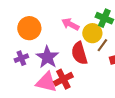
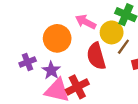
orange circle: (29, 28) -> (57, 38), moved
purple star: (47, 57) -> (51, 70), moved, size x0.7

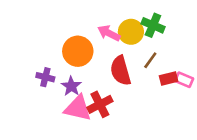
yellow circle: (112, 32) -> (131, 32), moved
purple cross: (28, 62) -> (45, 77), turned 35

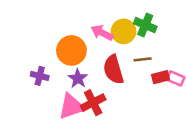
brown line: (150, 60) -> (143, 59), turned 48
purple star: (71, 86) -> (78, 78), moved
pink triangle: (78, 108) -> (71, 106), turned -32

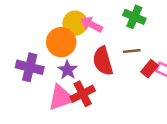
yellow circle: (124, 31) -> (75, 23), moved
purple cross: (40, 76) -> (30, 67), size x1.5
red rectangle: (160, 77) -> (149, 69), turned -36

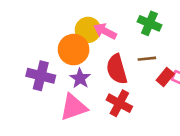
red cross: (83, 94) -> (119, 103), moved, turned -35

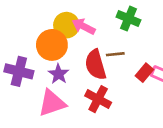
brown line: (147, 59) -> (115, 54), moved

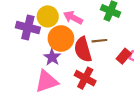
yellow circle: (66, 25) -> (48, 16), moved
orange circle: (52, 45) -> (61, 38), moved
purple cross: (19, 71) -> (28, 27), moved

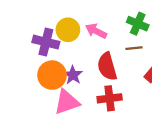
orange circle: (61, 38) -> (52, 75), moved
brown line: (99, 41) -> (134, 48), moved
red cross: (85, 78) -> (110, 98), turned -35

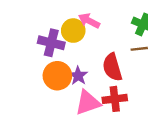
pink arrow: (96, 31) -> (89, 21), moved
pink triangle: (67, 102) -> (88, 103), moved

